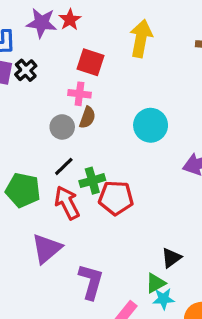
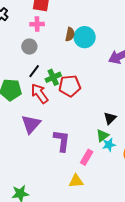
brown semicircle: (87, 117) -> (70, 34), moved

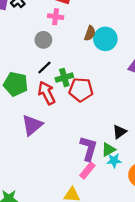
purple L-shape: (62, 141) -> (89, 148), moved

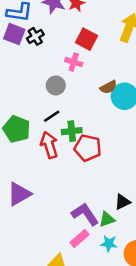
brown semicircle: (90, 33) -> (108, 87), turned 32
purple triangle: (32, 125) -> (19, 194), moved
purple L-shape: (89, 148) -> (85, 214), turned -60
cyan star: (114, 161) -> (109, 244), moved

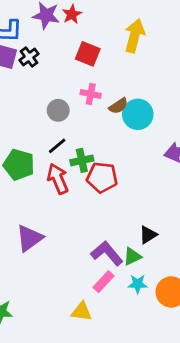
pink cross: (74, 62) -> (91, 94), moved

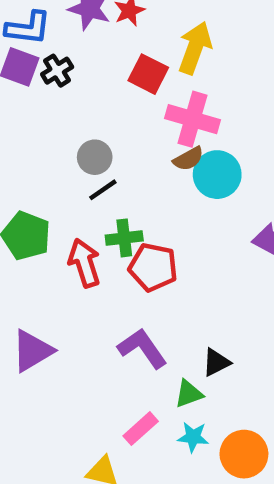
yellow arrow: (135, 36) -> (195, 48), moved
pink cross: (91, 94) -> (192, 119), moved, size x1.6
black line: (57, 146) -> (103, 190), moved
purple L-shape: (107, 253) -> (142, 348), moved

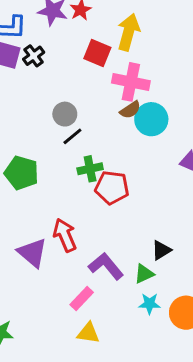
red arrow: (84, 263) -> (65, 235), moved
purple L-shape: (142, 348) -> (106, 266), moved
purple triangle: (32, 351) -> (32, 253), turned -44
pink rectangle: (141, 429) -> (82, 298), moved

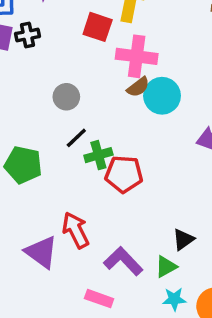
black cross: (34, 56) -> (27, 35), turned 30
black line: (72, 136) -> (76, 138), moved
pink rectangle: (82, 298) -> (99, 299), turned 70

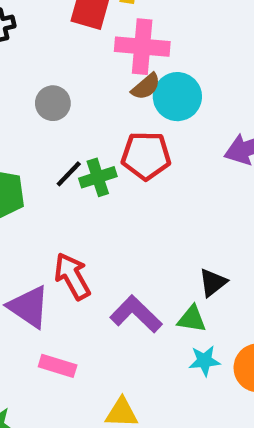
black line: (76, 138) -> (69, 174), moved
red pentagon: (124, 174) -> (146, 156), moved
green triangle: (166, 267) -> (192, 319), turned 40
pink rectangle: (99, 299) -> (58, 366), moved

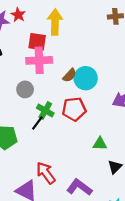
pink cross: (142, 47) -> (39, 60), moved
green cross: (98, 177) -> (45, 111), moved, turned -35
green triangle: (192, 319) -> (100, 144), moved

